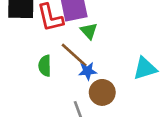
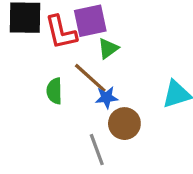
green triangle: (89, 31) -> (108, 49), turned 36

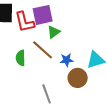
blue star: (107, 97) -> (67, 60), moved
brown circle: (124, 124) -> (78, 78), moved

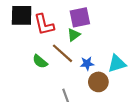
purple square: (43, 15) -> (80, 17), moved
green semicircle: (21, 58) -> (40, 61), turned -49

